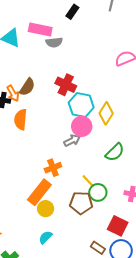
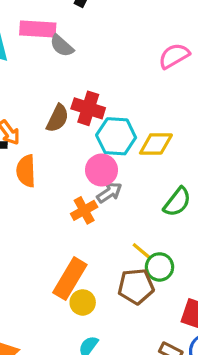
gray semicircle: (54, 42) -> (62, 46), turned 56
brown semicircle: (27, 87) -> (58, 118), moved
yellow diamond: (106, 113) -> (156, 144), turned 65
pink circle: (82, 126) -> (102, 170), moved
orange cross: (53, 168) -> (84, 210), moved

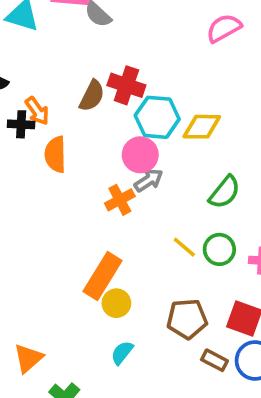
green circle: (160, 267) -> (219, 249), moved
brown pentagon: (136, 286) -> (187, 319), moved

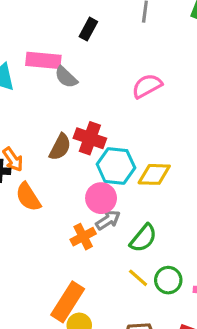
pink semicircle: (224, 28) -> (147, 86), moved
orange semicircle: (55, 154) -> (28, 197), turned -32
green semicircle: (225, 192) -> (143, 238), moved

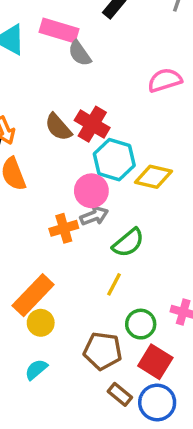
brown semicircle: (60, 147) -> (58, 127), turned 100
yellow line: (138, 278) -> (114, 284), turned 65
green circle: (168, 280) -> (141, 324), moved

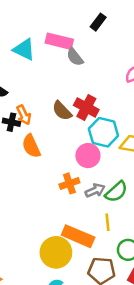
gray arrow: (94, 216) -> (95, 190), moved
yellow line: (114, 284) -> (108, 222), turned -30
orange rectangle: (33, 295) -> (78, 236), moved, turned 72
yellow circle: (41, 323) -> (56, 252), size x1.6

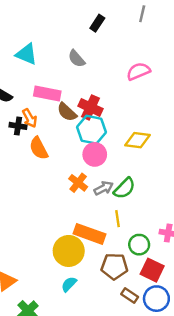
pink rectangle: (59, 41) -> (47, 94), moved
cyan hexagon: (103, 132) -> (91, 130), moved
orange cross: (69, 183) -> (78, 183), turned -30

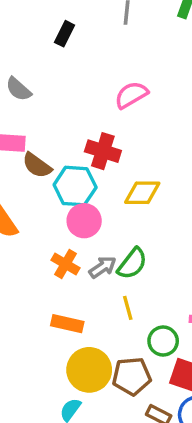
gray semicircle: (77, 59) -> (18, 89), moved
red cross: (90, 107) -> (103, 151), moved
orange rectangle: (89, 234) -> (67, 324), moved, size x0.7
yellow circle: (69, 251) -> (89, 370), moved

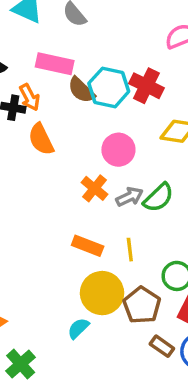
cyan hexagon: (75, 186) -> (109, 87), moved
yellow line: (128, 308) -> (130, 250), moved
brown pentagon: (132, 376) -> (142, 305), turned 30

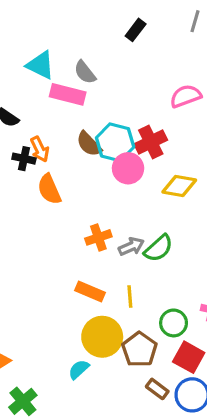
pink rectangle: (55, 64) -> (68, 94), moved
red cross: (146, 86) -> (151, 142), turned 36
pink circle: (118, 150) -> (128, 168), moved
orange cross: (94, 188) -> (98, 237), turned 30

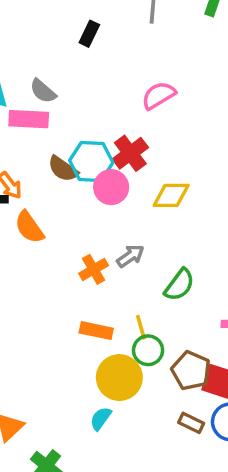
gray arrow: (131, 246) -> (130, 256), moved
green semicircle: (159, 248) -> (179, 285), moved
green circle: (174, 323) -> (148, 350), moved
brown pentagon: (139, 349) -> (191, 371), moved

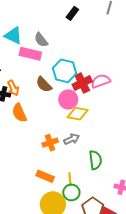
pink semicircle: (159, 95) -> (101, 81), moved
cyan hexagon: (91, 161) -> (65, 71), moved
yellow diamond: (171, 195) -> (78, 114), moved
green semicircle: (179, 285) -> (95, 160), turned -54

